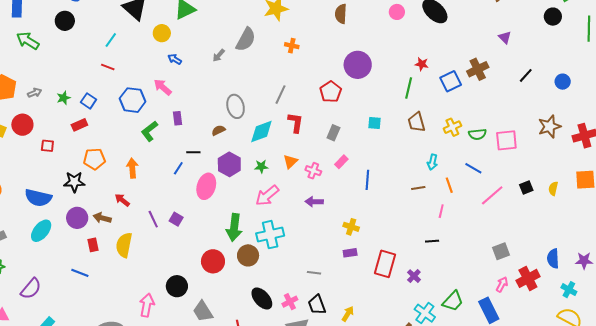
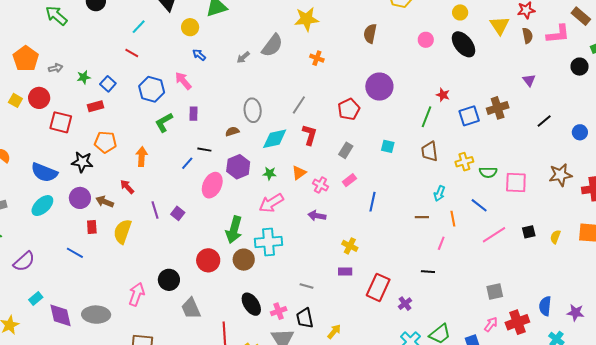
red square: (47, 146) -> (61, 122), size x1.6

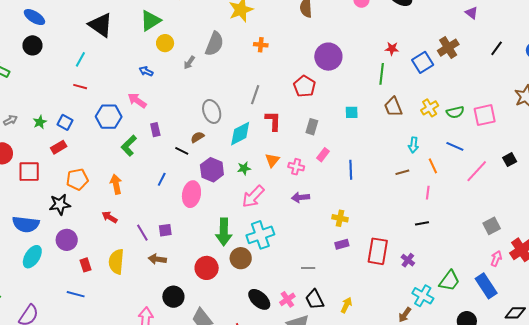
yellow circle: (190, 27) -> (165, 43), moved
black line: (204, 150) -> (182, 151), moved, turned 32
brown arrow: (105, 202) -> (157, 259), moved
purple square: (178, 213) -> (165, 230), turned -32

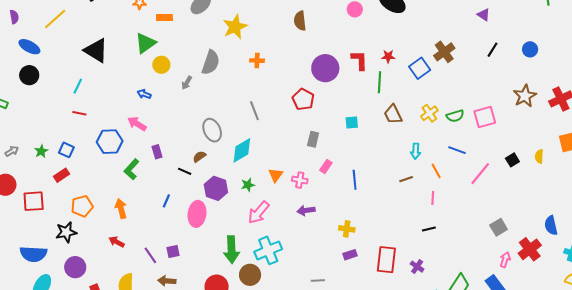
purple triangle: (472, 13) -> (484, 15), moved
gray line: (255, 95) -> (254, 111), turned -36
red L-shape: (273, 121) -> (359, 60), moved

